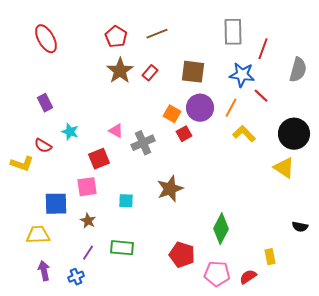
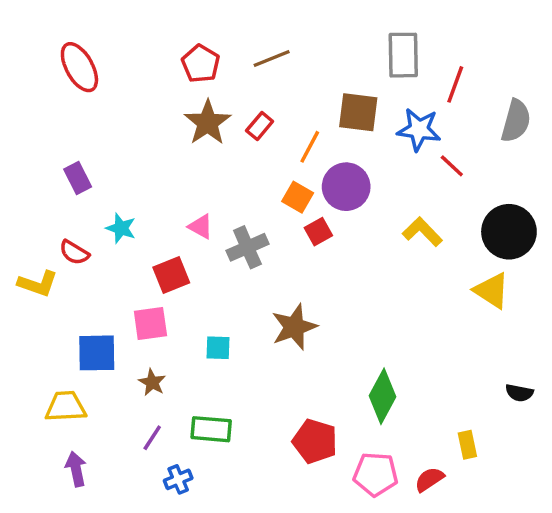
brown square: (193, 72) -> (358, 112), moved
orange line: (231, 108) -> (310, 147), moved
blue cross: (76, 277) -> (178, 479), moved

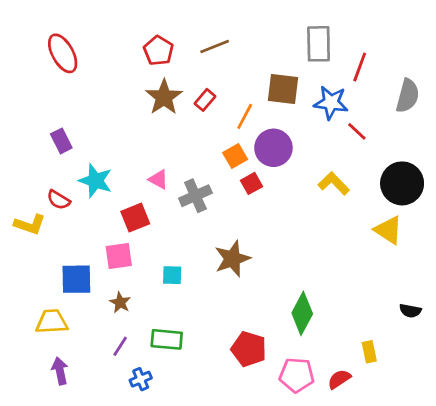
orange square: (298, 197) -> (235, 156), turned 30
cyan star: (121, 228) -> (96, 181), size x1.4

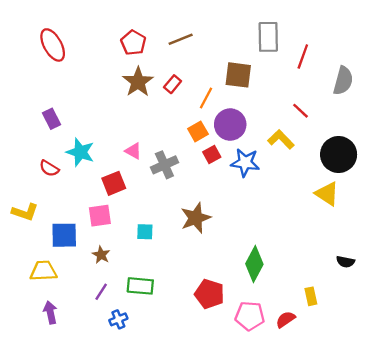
blue star: (331, 103) -> (245, 163), moved
yellow L-shape: (334, 183) -> (281, 140), moved
yellow L-shape: (30, 224) -> (25, 212), moved

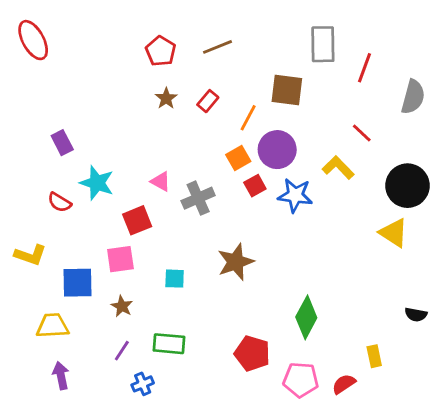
red ellipse: (53, 45) -> (33, 40), moved
brown star: (138, 82) -> (166, 98), size x0.6

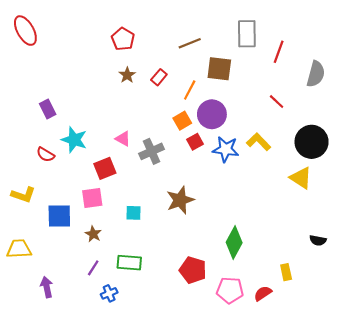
brown line: (218, 47) -> (190, 43), moved
yellow L-shape: (338, 168) -> (259, 142), moved
yellow trapezoid: (53, 326) -> (19, 249), moved

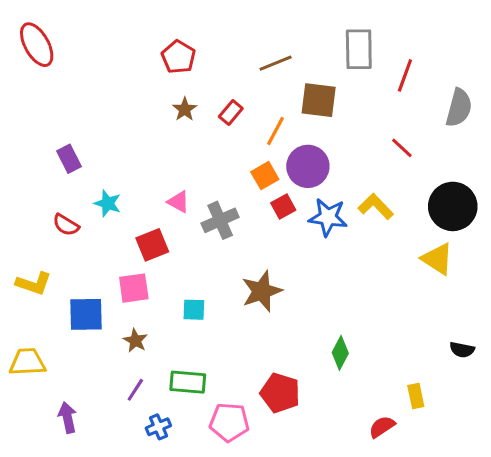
cyan star: (74, 140) -> (108, 203), size x0.7
green diamond: (234, 242) -> (340, 353), size x0.7
pink pentagon: (230, 290) -> (229, 422), moved

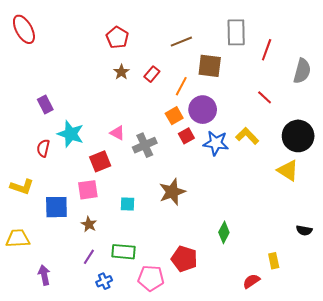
cyan star: (108, 203) -> (71, 134), size x1.5
red semicircle: (66, 225) -> (43, 148), turned 72

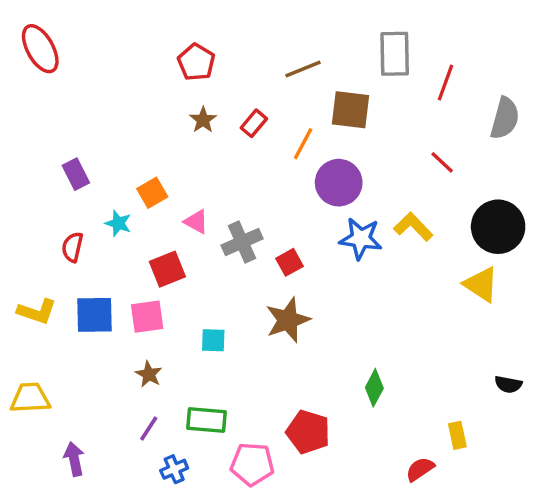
orange square: (174, 116) -> (152, 193), moved
cyan star: (71, 134) -> (118, 223), size x0.6
red square: (186, 136) -> (289, 262), moved
blue square: (56, 207) -> (95, 315), moved

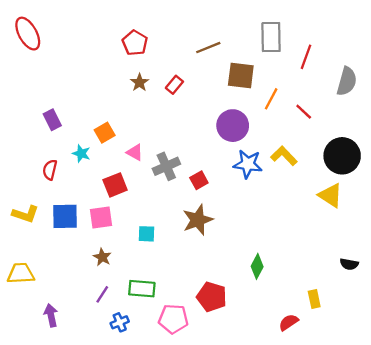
orange line: (303, 144) -> (271, 99), moved

